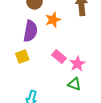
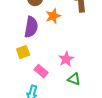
pink rectangle: (59, 57) -> (41, 71), moved
pink star: (77, 64) -> (66, 59), moved

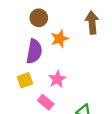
pink star: (66, 59) -> (57, 79), moved

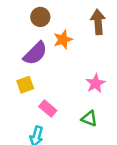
purple semicircle: (34, 51) -> (35, 53), turned 35
pink star: (57, 79) -> (95, 83), moved

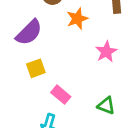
purple semicircle: (35, 53) -> (29, 32), moved
pink star: (95, 83) -> (106, 52), moved

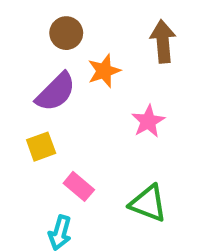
purple semicircle: (29, 32) -> (56, 92), moved
green triangle: (106, 106) -> (148, 203), size x1.4

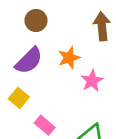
orange star: (104, 71) -> (69, 58), moved
yellow square: (41, 147) -> (19, 98), turned -30

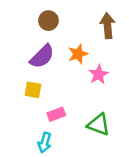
yellow square: (19, 98) -> (33, 90), turned -30
pink rectangle: (45, 125) -> (56, 114), turned -60

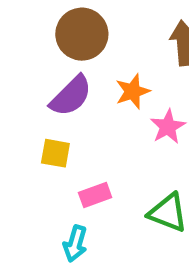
brown circle: (48, 21) -> (82, 34), size x1.5

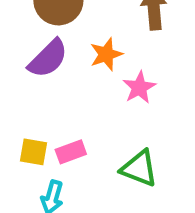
yellow square: (55, 153) -> (33, 152), moved

